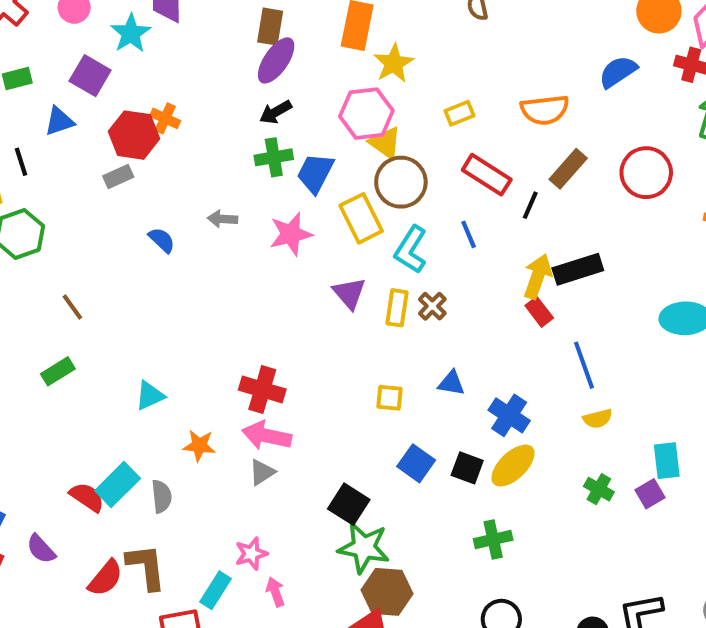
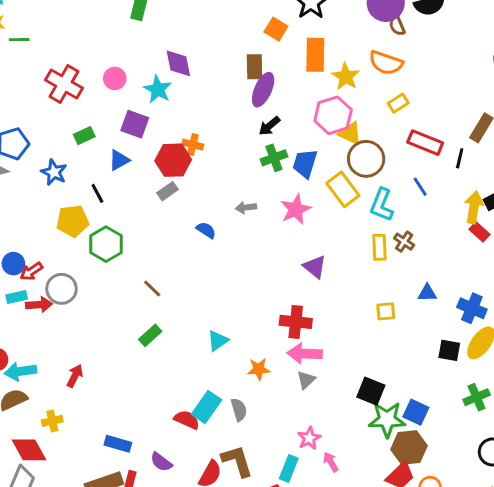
orange semicircle: (545, 110) -> (386, 63), moved, turned 36
purple triangle: (349, 293) -> (315, 267), moved
blue square: (416, 463) -> (416, 412), moved

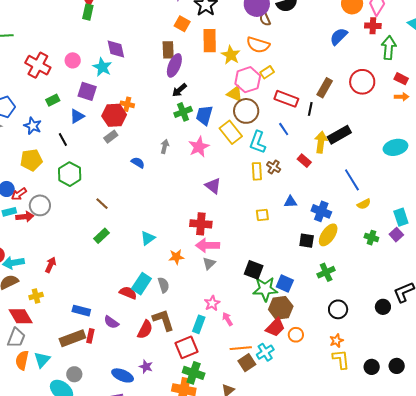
pink hexagon: (333, 115) -> (248, 80), moved
gray arrow: (246, 208) -> (165, 146), turned 112
yellow pentagon: (73, 221) -> (31, 160), moved
red rectangle: (480, 232) -> (304, 161), moved

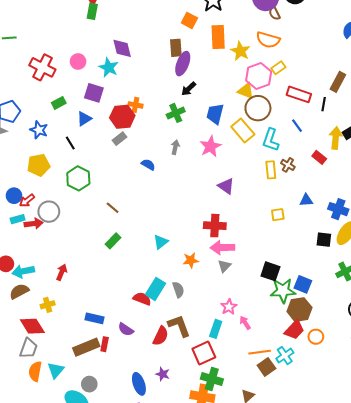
green cross: (183, 112) -> (176, 113), moved
blue ellipse: (123, 375) -> (139, 384), turned 50

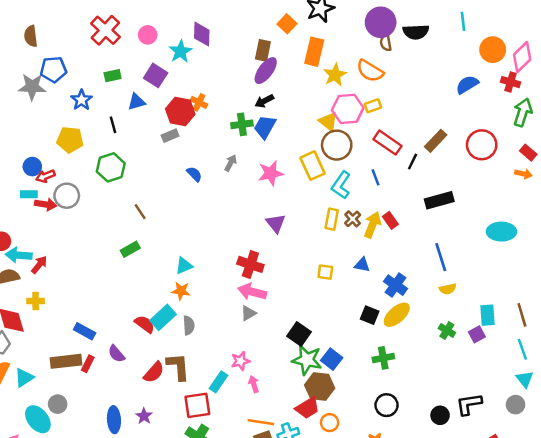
blue trapezoid: (215, 114) -> (265, 127), moved
yellow arrow: (336, 138) -> (372, 225), moved
orange star: (191, 260) -> (181, 291), moved
red arrow: (62, 272) -> (39, 265), moved

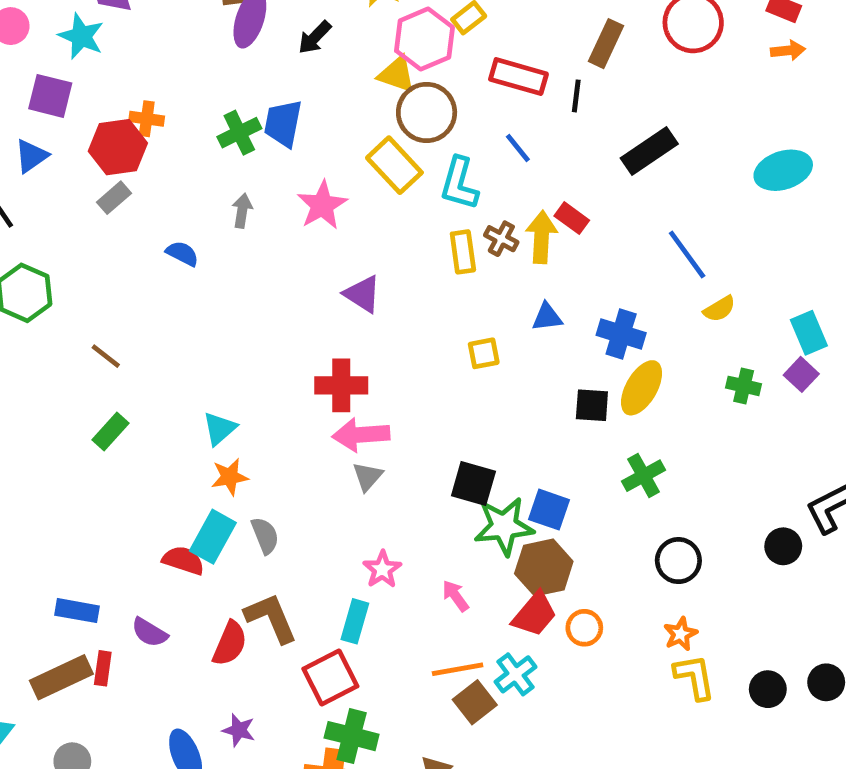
black arrow: (264, 101) -> (315, 37), moved
pink arrow: (254, 384) -> (455, 596), moved

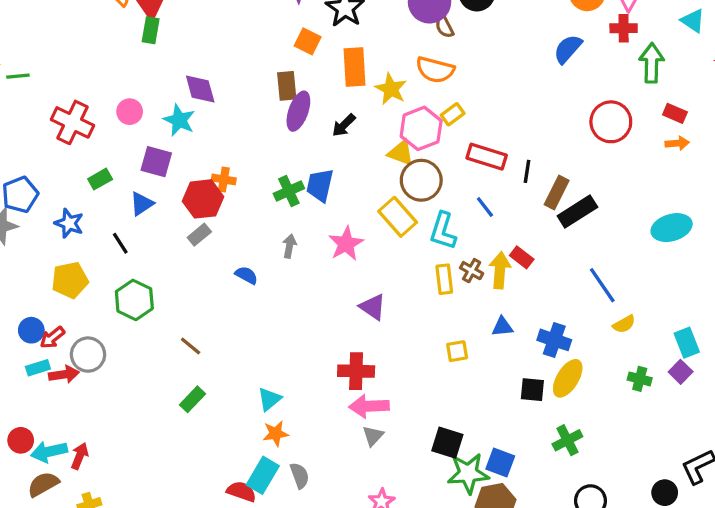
brown rectangle: (606, 44) -> (557, 193), moved

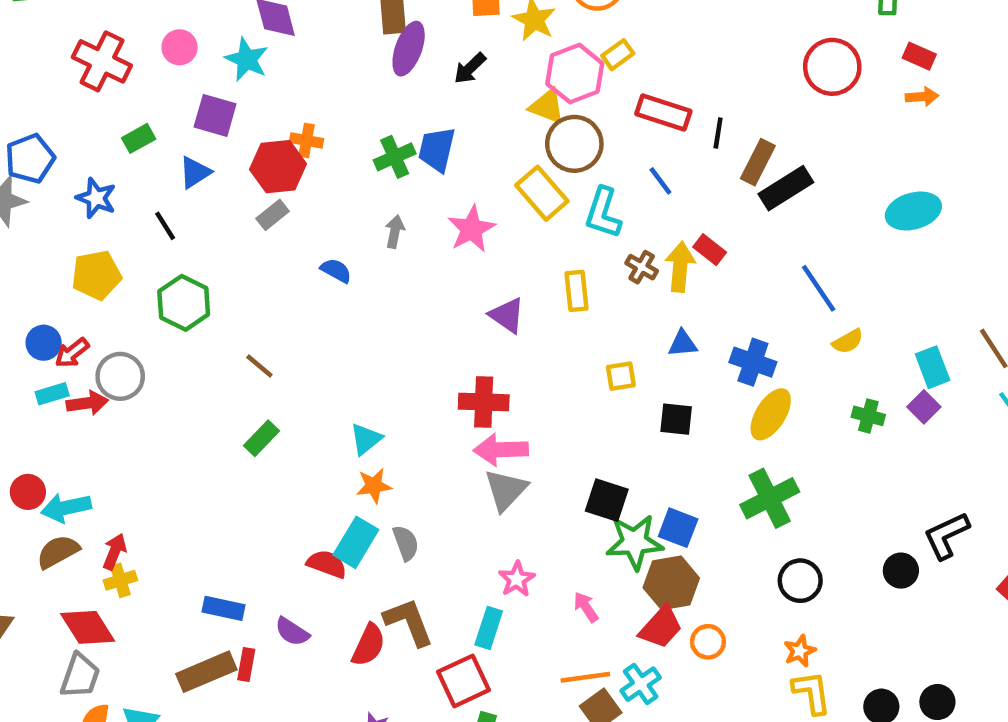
yellow rectangle: (444, 279) -> (577, 291), moved
black square: (532, 390) -> (676, 419), moved
gray triangle: (373, 436) -> (506, 490), size x1.5
green cross: (567, 440) -> (770, 498), size x1.4
red arrow: (80, 456) -> (115, 552), moved

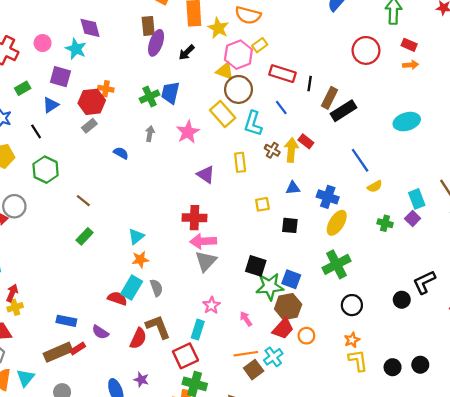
red rectangle: (246, 665) -> (78, 349), turned 48

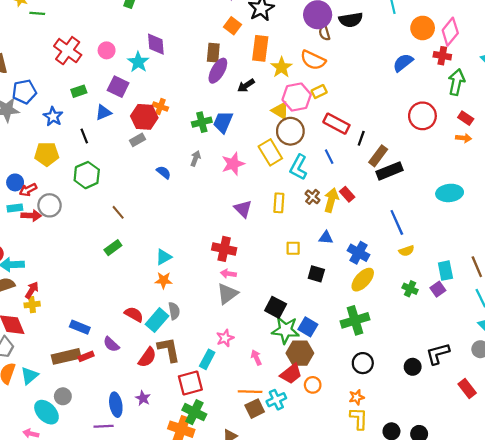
pink arrow: (203, 241) -> (228, 274), size x0.6
cyan rectangle: (132, 288) -> (157, 320), moved

